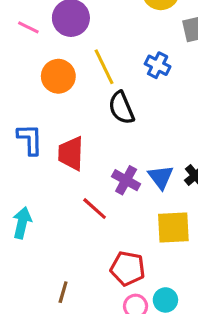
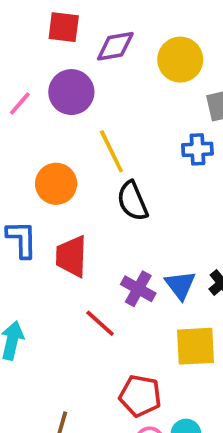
pink line: (28, 27) -> (20, 104), turned -75
blue cross: (158, 65) -> (197, 149), moved, turned -30
orange circle: (58, 76) -> (56, 184), moved

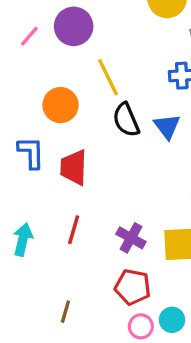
blue triangle: (180, 285) -> (167, 126), moved
purple cross: (138, 289) -> (131, 238), moved
red line: (100, 323) -> (74, 230), moved, turned 64

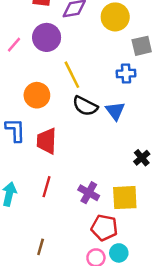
black semicircle: (126, 120) -> (85, 106), turned -40
red pentagon: (133, 287) -> (104, 228), moved

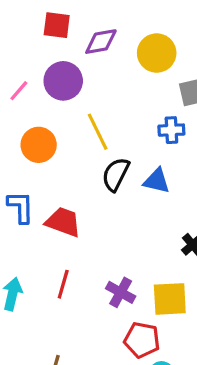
orange circle: (37, 95) -> (39, 145), moved
black semicircle: (85, 106) -> (116, 174), turned 90
blue triangle: (115, 111) -> (157, 181), turned -40
red trapezoid: (47, 141) -> (63, 222), turned 108

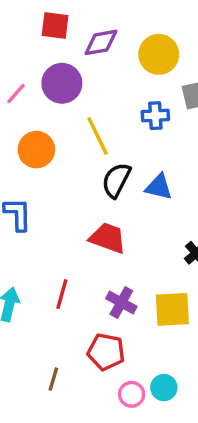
blue cross: (171, 130) -> (155, 116), moved
red trapezoid: (63, 222) -> (108, 238), moved
red pentagon: (142, 340) -> (106, 352), moved

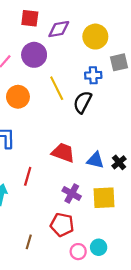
black semicircle: (116, 180) -> (82, 102), moved
blue triangle: (159, 187) -> (95, 160), moved
red line: (62, 294) -> (28, 176), moved

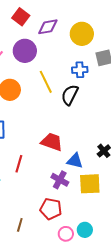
red square: (30, 18) -> (21, 17), turned 30
blue triangle: (95, 160) -> (75, 161), moved

